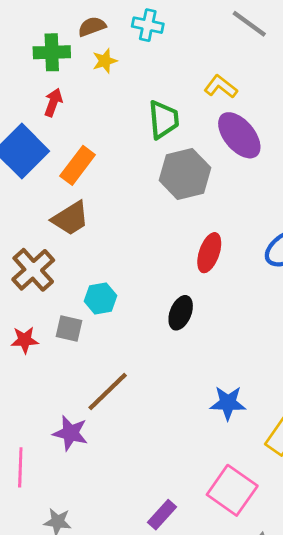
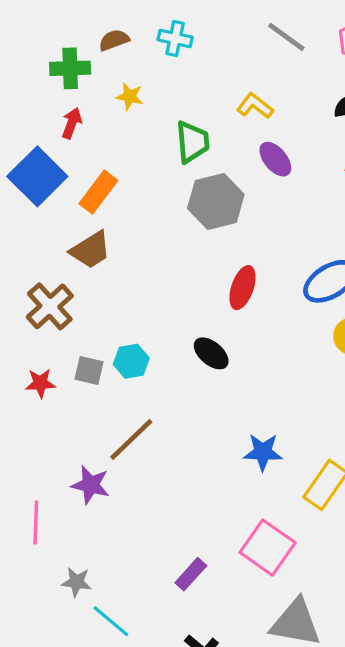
yellow star: (105, 61) -> (130, 96), moved, turned 30
purple ellipse: (239, 135) -> (275, 159), size x0.7
cyan hexagon: (100, 298) -> (131, 361), moved
black ellipse: (181, 313) -> (211, 353), turned -72

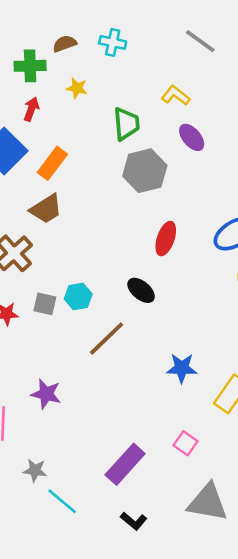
brown line: (131, 440) -> (107, 338), moved
pink square: (268, 548) -> (185, 443), size x0.6
purple rectangle: (191, 574) -> (125, 464), size x1.6

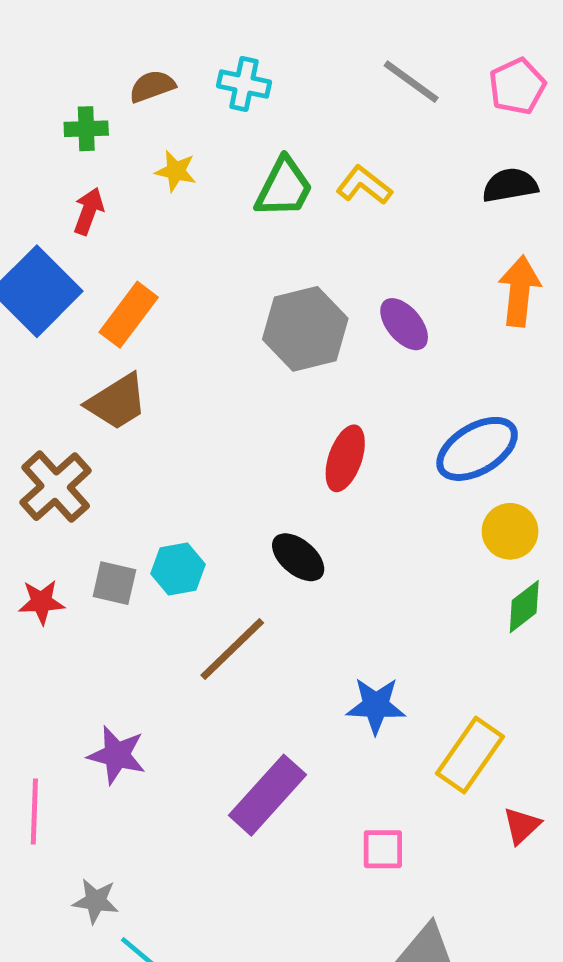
green cross: (30, 66) -> (86, 129), size x0.7
green trapezoid: (126, 124) -> (284, 188), moved, turned 32
purple ellipse: (192, 137) -> (404, 324), moved
pink square: (185, 443) -> (383, 849), turned -35
purple rectangle: (125, 464) -> (268, 795), moved

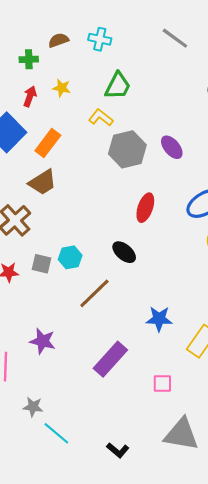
yellow star: (176, 171) -> (62, 88), moved
yellow L-shape: (364, 185) -> (101, 118), moved

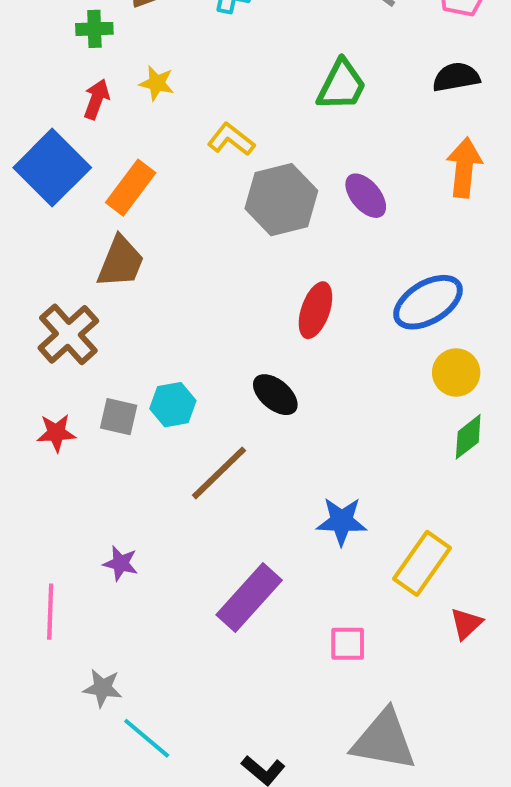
green trapezoid: (118, 86) -> (342, 85), moved
brown trapezoid: (43, 182) -> (121, 262), turned -36
purple star: (43, 341) -> (121, 563), size x0.7

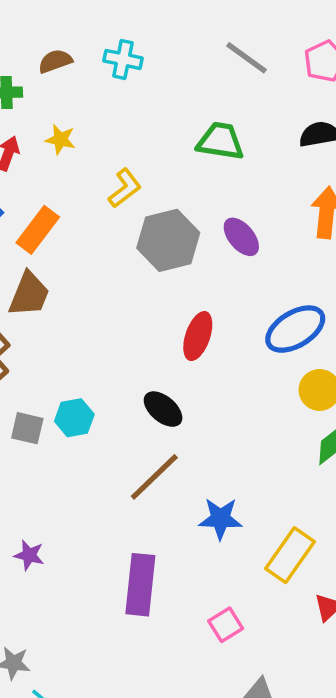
green trapezoid: (342, 85) -> (220, 141), turned -108
yellow L-shape: (231, 139) -> (125, 188), turned 105
brown line: (219, 473) -> (154, 477), moved
purple rectangle: (249, 598) -> (140, 585), turned -36
pink square: (348, 644) -> (226, 625), turned -32

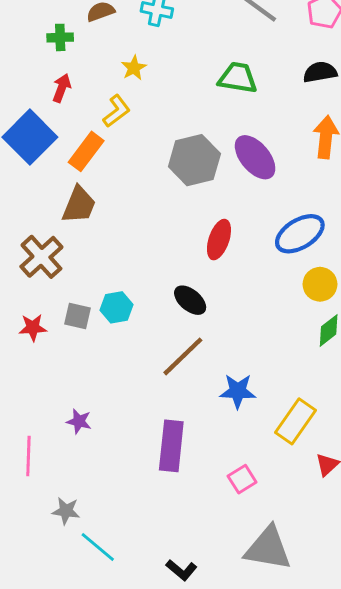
yellow star: (60, 139) -> (134, 68), moved, turned 30
yellow L-shape: (125, 188) -> (116, 111), moved
purple ellipse: (241, 237) -> (255, 157), size x1.4

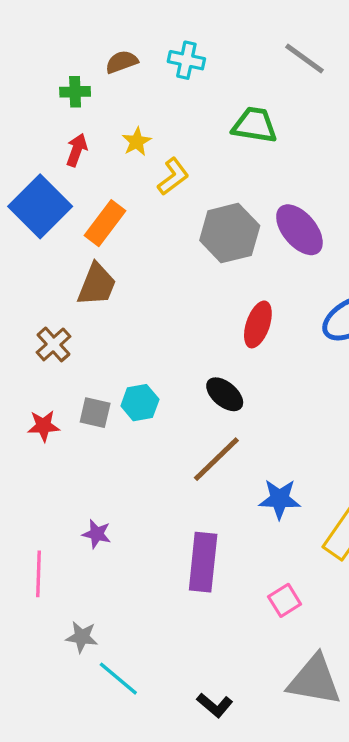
yellow star: (134, 68) -> (137, 142), moved
green trapezoid: (238, 78) -> (255, 125), moved
yellow L-shape: (116, 111) -> (173, 177), moved
brown cross: (41, 257) -> (53, 344), size x0.7

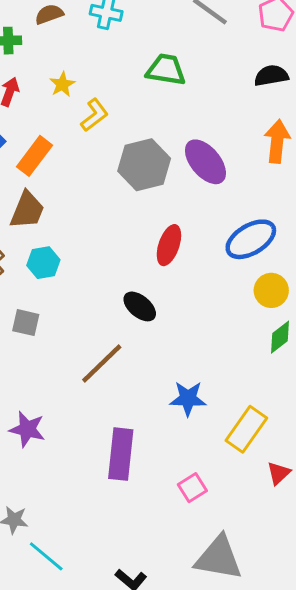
cyan hexagon: (140, 403) -> (43, 263), moved
brown line: (216, 459) -> (102, 363), moved
purple star: (97, 534) -> (27, 429), size x1.4

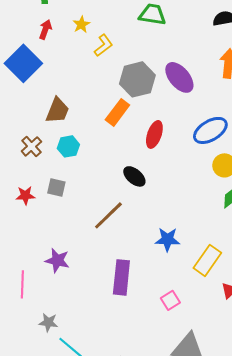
orange rectangle: (35, 156) -> (117, 112), moved

